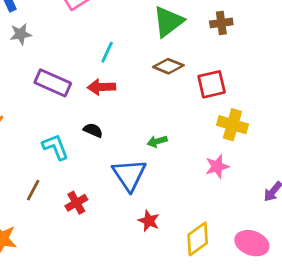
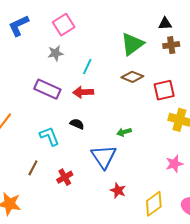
gray star: (21, 34) -> (56, 53), moved
pink star: (217, 166) -> (174, 164), moved

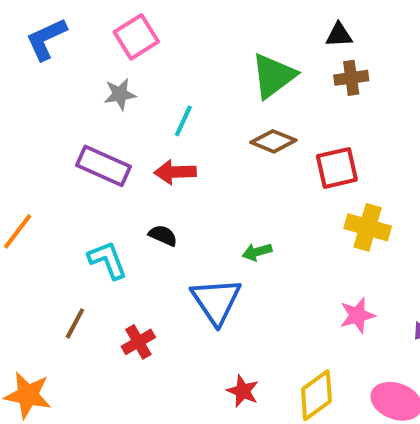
red star: (118, 190) -> (243, 391), moved

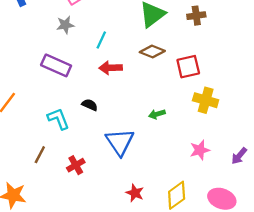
red arrow: (175, 172) -> (111, 68), moved
green arrow: (257, 252) -> (157, 114), moved

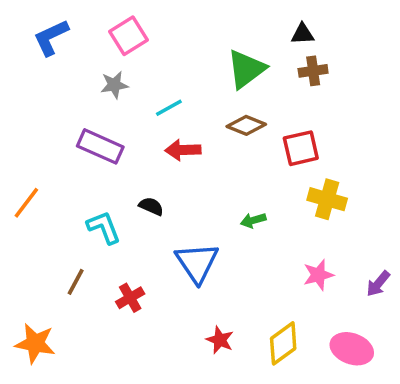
cyan line: (101, 40) -> (169, 108), turned 36

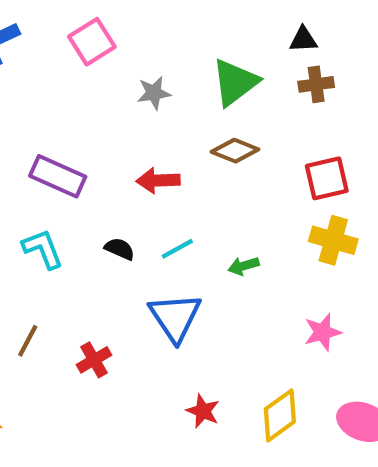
gray star: (114, 85) -> (154, 93), moved
cyan line: (169, 108) -> (177, 249), moved
red square: (301, 148) -> (327, 178), moved
cyan L-shape: (104, 227) -> (43, 249), moved

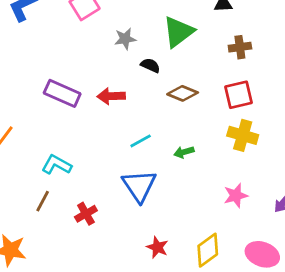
brown cross: (316, 84) -> (240, 47), moved
brown diamond: (235, 151) -> (183, 93), moved
red arrow: (158, 180) -> (111, 96), moved
cyan L-shape: (43, 249) -> (57, 165), moved, turned -40
black semicircle: (120, 249) -> (150, 65), moved

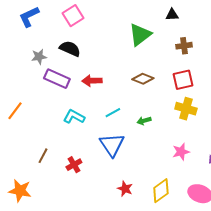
gray star: (125, 39) -> (39, 57), moved
black semicircle: (150, 65) -> (70, 49), moved, size x1.5
cyan L-shape: (57, 165) -> (74, 117), moved

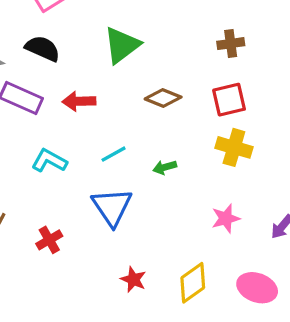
green triangle: (140, 35) -> (122, 45), moved

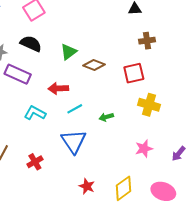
green triangle: (122, 45) -> (69, 52), moved, size x0.7
brown diamond: (163, 98) -> (94, 65), moved
red square: (229, 100) -> (134, 73), moved
red arrow: (79, 101) -> (58, 88), moved

